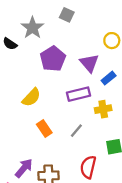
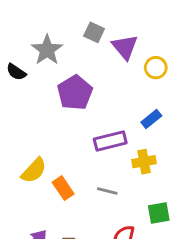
purple triangle: (89, 63) -> (125, 47), moved
yellow semicircle: (31, 97) -> (34, 170), moved
gray line: (76, 131) -> (107, 191), turned 64

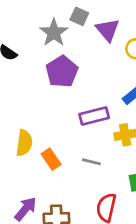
gray star: (47, 50) -> (54, 33), moved
yellow semicircle: (34, 170) -> (24, 143), turned -35

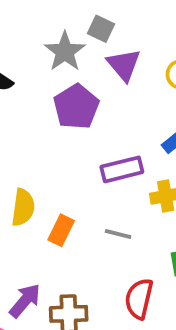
purple triangle: (108, 30) -> (124, 65), moved
orange rectangle: (51, 159) -> (61, 230), turned 60

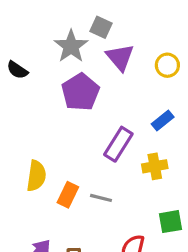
purple rectangle: (122, 169) -> (118, 144), turned -44
gray line: (118, 234) -> (101, 198), moved

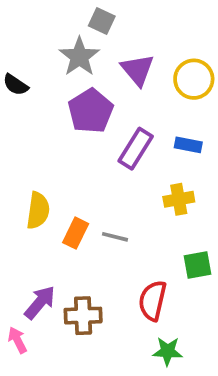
gray square: (101, 27) -> (102, 21), moved
yellow circle: (167, 65) -> (194, 79), size x1.4
blue rectangle: (163, 121) -> (188, 145), turned 50
purple rectangle: (118, 144) -> (136, 149), moved

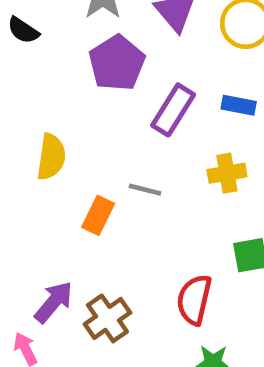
yellow semicircle: (38, 211) -> (51, 157), moved
gray line: (115, 237) -> (145, 190), moved
brown cross: (83, 316) -> (107, 318), turned -33

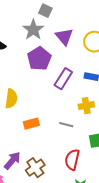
gray line: (145, 190) -> (66, 125), moved
orange rectangle: (98, 215) -> (31, 124), turned 49

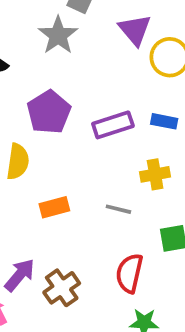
purple triangle: (64, 37) -> (135, 30), moved
purple pentagon: (39, 59) -> (49, 112), moved
purple rectangle: (63, 79) -> (113, 125), turned 40

